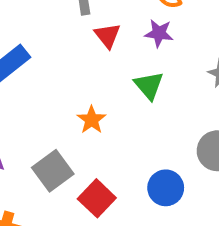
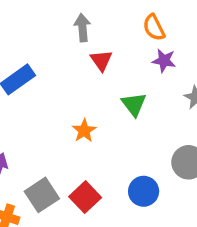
purple star: (159, 33) -> (164, 61), moved
gray square: (53, 171) -> (42, 195), moved

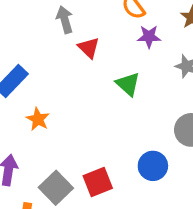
orange star: (84, 131) -> (38, 119), moved
red square: (85, 197) -> (98, 182), turned 32

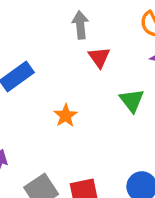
orange star: (38, 119) -> (66, 116), moved

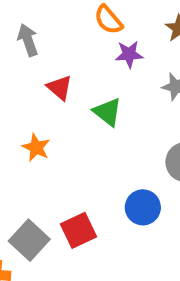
red triangle: (99, 57) -> (60, 88), moved

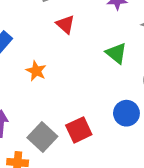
green triangle: (107, 112) -> (116, 53), moved
orange star: (36, 148) -> (36, 71), moved

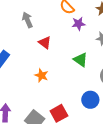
orange star: (36, 71) -> (41, 75), moved

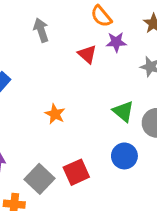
red triangle: (45, 43) -> (87, 54), moved
green triangle: (81, 60) -> (123, 111), moved

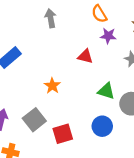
red triangle: (87, 54) -> (85, 56), moved, turned -35
green triangle: (123, 111) -> (106, 91), turned -30
gray square: (40, 179) -> (34, 120), moved

